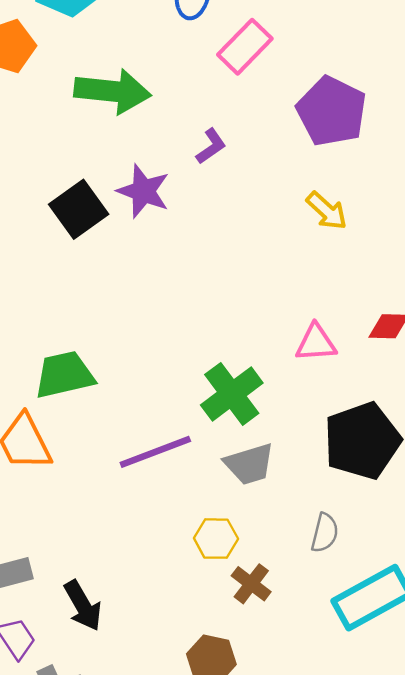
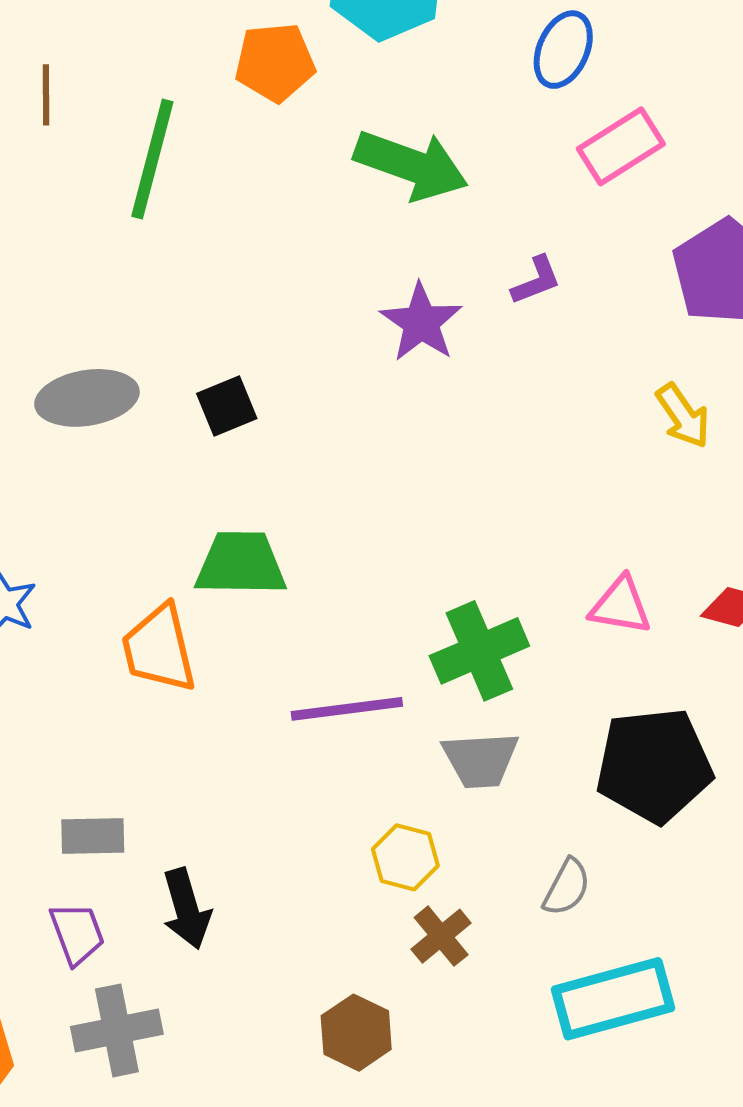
black square: (79, 209) -> (227, 406), moved, size x0.7

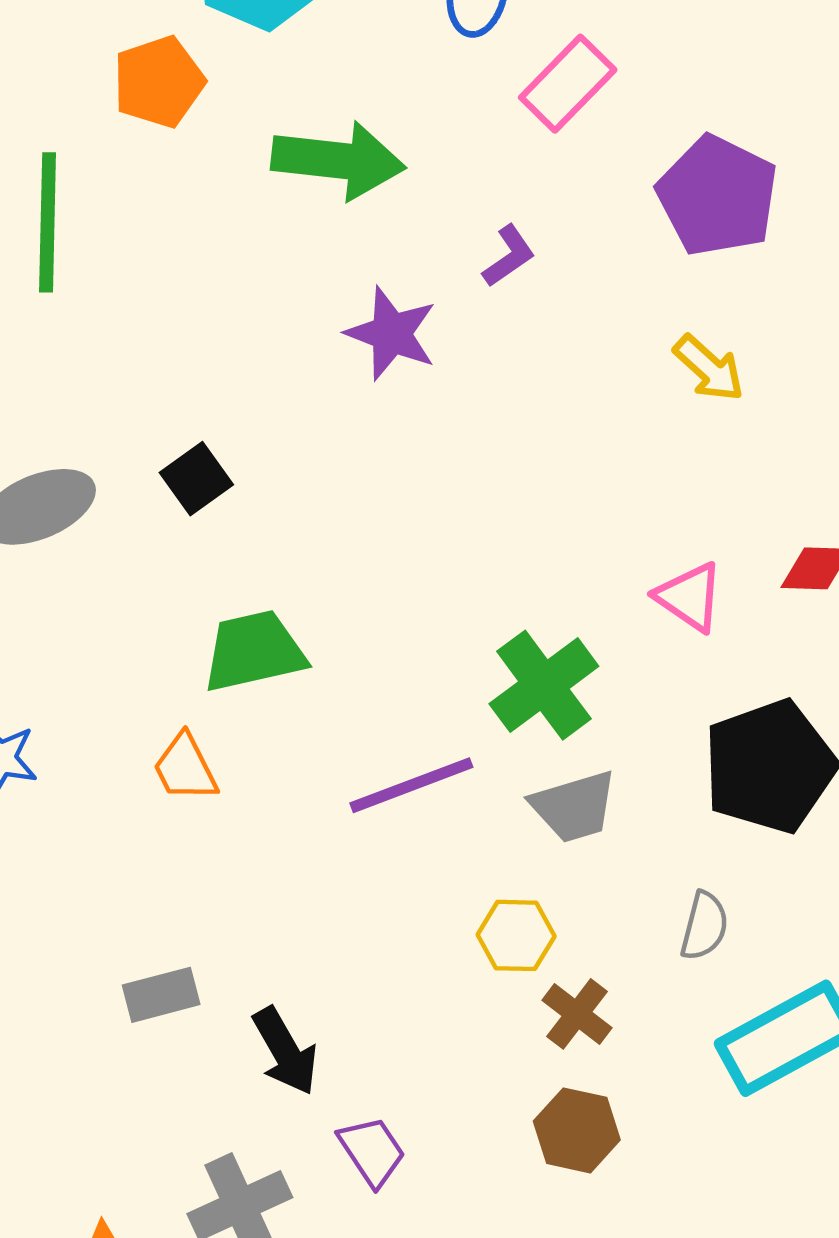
pink triangle: (621, 606) -> (690, 597), turned 38
orange trapezoid: (159, 649) -> (185, 768), size x0.7
purple trapezoid: (77, 933) -> (372, 1151), moved
brown hexagon: (356, 1033) -> (577, 1130), moved

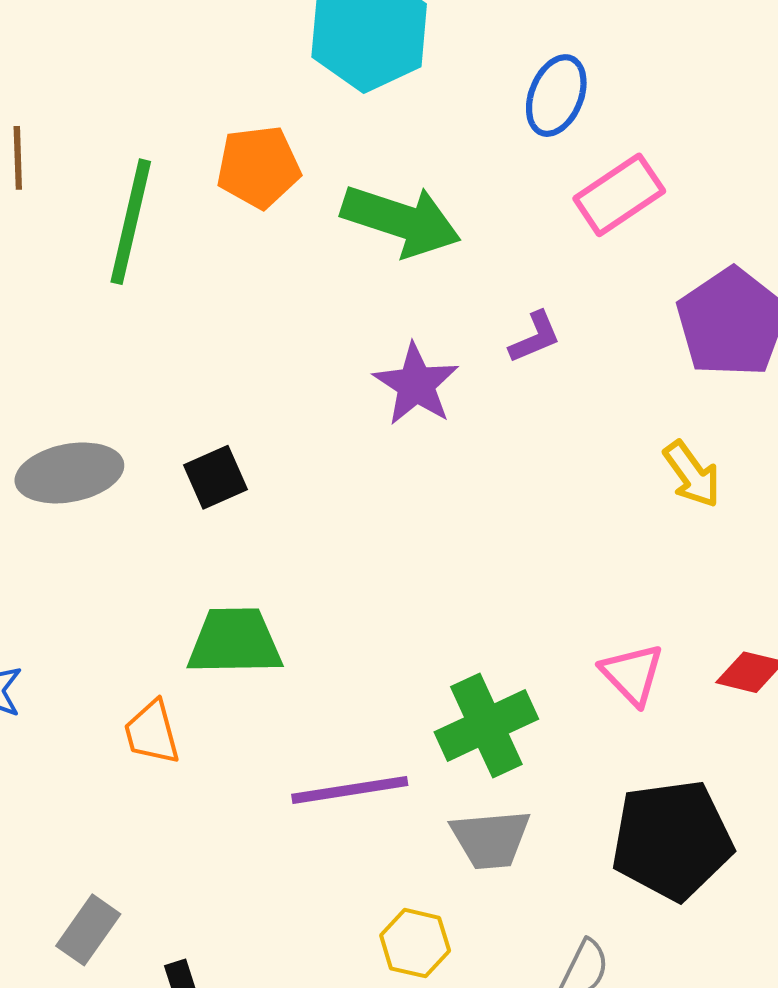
orange pentagon: (159, 82) -> (258, 167), moved
gray rectangle: (161, 995) -> (88, 930), turned -52

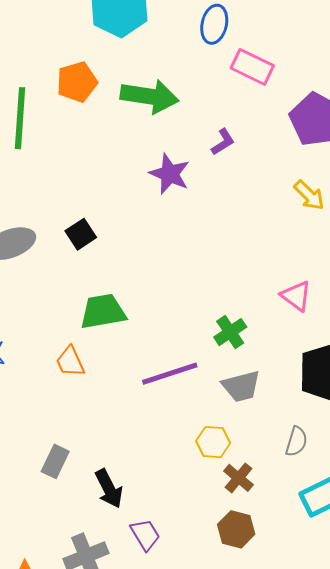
pink rectangle: (619, 195) -> (252, 67), turned 69
green cross: (486, 725) -> (230, 332), size x0.7

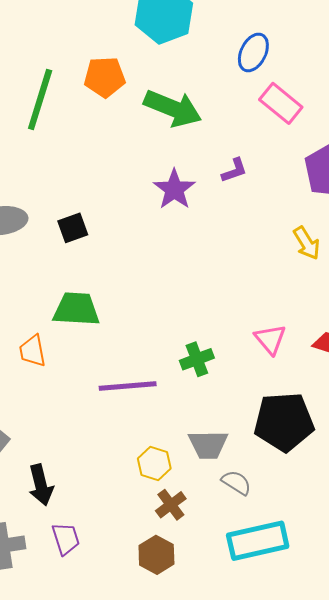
gray trapezoid: (241, 386) -> (208, 445), moved
gray semicircle: (296, 441) -> (236, 482), turned -88

